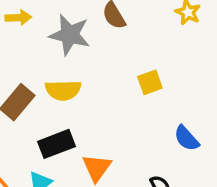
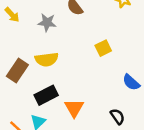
yellow arrow: (18, 18) -> (12, 15), turned 56
gray star: (70, 35) -> (47, 22), size x0.7

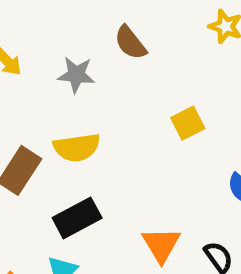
orange triangle: (74, 108) -> (161, 245), moved

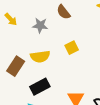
yellow square: (188, 123) -> (72, 48), moved

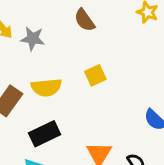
gray star: (40, 25) -> (33, 39), moved

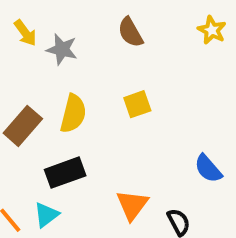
yellow semicircle: (46, 87) -> (73, 114), turned -76

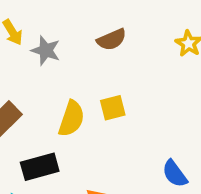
brown semicircle: (130, 32) -> (112, 40), turned -88
yellow semicircle: (73, 114) -> (71, 119), moved

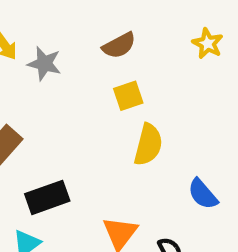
yellow square: (113, 108) -> (128, 96), moved
yellow semicircle: (71, 119) -> (148, 145), moved

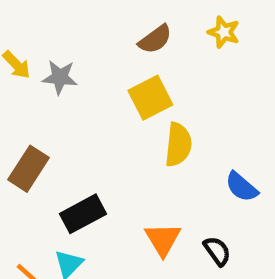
brown semicircle: (119, 45) -> (155, 39), moved
yellow square: (128, 96) -> (150, 98), size x1.4

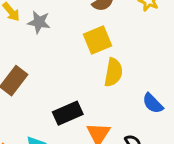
black rectangle: (83, 214) -> (68, 113), moved

